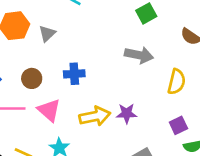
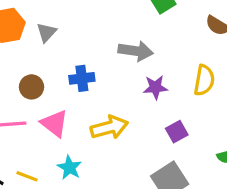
gray arrow: (139, 55) -> (136, 51), moved
purple star: (127, 113) -> (155, 87), moved
purple square: (178, 125) -> (177, 132), moved

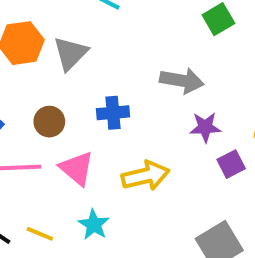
gray triangle: (46, 32) -> (70, 53), size x1.4
purple square: (177, 132) -> (231, 164), moved

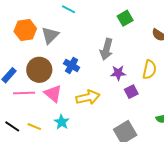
gray arrow: (182, 81) -> (106, 49), turned 95
blue cross: (113, 113) -> (72, 65), turned 35
brown circle: (49, 122) -> (39, 70), size x1.6

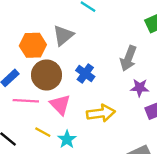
orange hexagon: (25, 30) -> (33, 45), moved
yellow line: (34, 127) -> (43, 132), moved

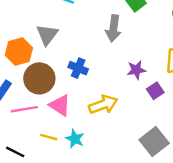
gray arrow: (128, 58) -> (113, 28), moved

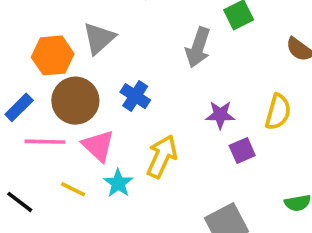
yellow arrow: (103, 105) -> (162, 156), turned -56
cyan star: (75, 139) -> (118, 183), moved

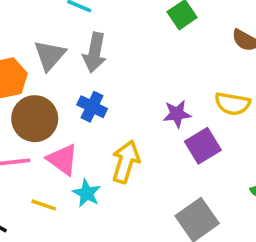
gray arrow: (198, 47) -> (95, 53), moved
yellow semicircle: (278, 112) -> (233, 104), turned 92
purple square: (242, 150) -> (203, 146), size x1.4

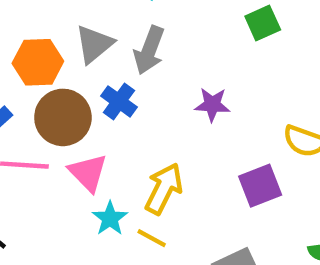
blue cross: (92, 107) -> (119, 101), moved
purple star: (177, 114) -> (212, 105), moved
yellow line: (44, 205) -> (152, 238), moved

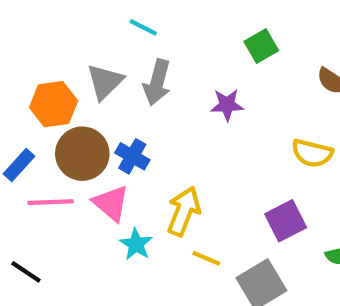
blue cross: (119, 101) -> (132, 156), moved
purple star: (212, 105) -> (227, 105), moved
purple square: (260, 186) -> (286, 221), moved
yellow line: (152, 238) -> (206, 258), moved

